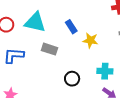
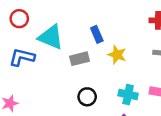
cyan triangle: (35, 22) -> (51, 37), moved
gray rectangle: (50, 49) -> (79, 59), moved, turned -42

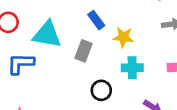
gray rectangle: (79, 59) -> (84, 51), turned -42
cyan cross: (128, 95) -> (132, 68), moved

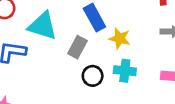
blue rectangle: (96, 20) -> (94, 18), size x1.4
black circle: (101, 90) -> (93, 76), moved

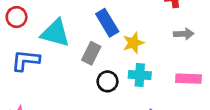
yellow star: (120, 38) -> (133, 43), turned -30

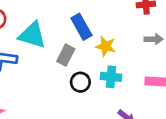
yellow star: (133, 43) -> (106, 46), turned 30

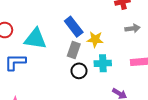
gray rectangle: (66, 55) -> (74, 50), moved

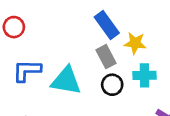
cyan triangle: (35, 39) -> (66, 81), moved
gray rectangle: (74, 50) -> (106, 57), turned -49

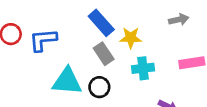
blue L-shape: (27, 71) -> (43, 40), moved
black circle: (112, 85) -> (99, 87), moved

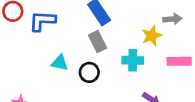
yellow star: (131, 38) -> (152, 36), moved, turned -30
cyan triangle: (67, 81) -> (60, 63), size x0.6

